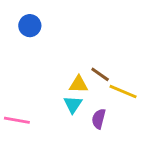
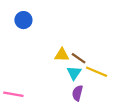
yellow triangle: (79, 84) -> (62, 55), moved
cyan triangle: (73, 104) -> (74, 73), moved

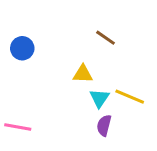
blue circle: (23, 20) -> (22, 48), moved
brown line: (79, 58) -> (105, 38), moved

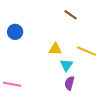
brown line: (105, 38) -> (70, 15), moved
yellow line: (130, 97) -> (87, 51), moved

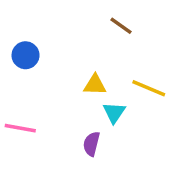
purple semicircle: (69, 83) -> (91, 144), moved
pink line: (12, 84) -> (20, 128), moved

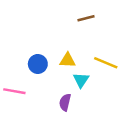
brown line: (121, 26) -> (86, 18), turned -49
blue circle: (26, 55) -> (38, 64), moved

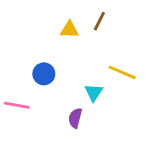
brown line: (86, 18) -> (99, 21), turned -49
yellow triangle: (68, 60) -> (69, 30), moved

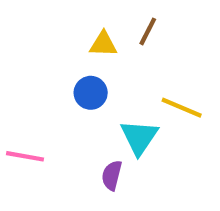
blue circle: (44, 74) -> (91, 93), moved
cyan triangle: (94, 92) -> (139, 137), size x1.4

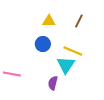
brown line: (148, 31) -> (79, 21), moved
yellow line: (182, 108) -> (73, 51), moved

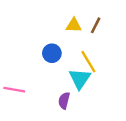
yellow triangle: (49, 21) -> (74, 25), moved
yellow line: (73, 51) -> (88, 62), turned 36

